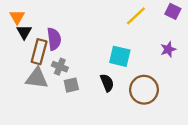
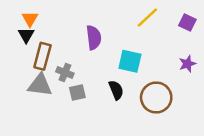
purple square: (173, 11) -> (187, 22), moved
orange triangle: (17, 17) -> (30, 19), moved
purple semicircle: (54, 39) -> (94, 38), moved
purple star: (168, 49) -> (187, 64), moved

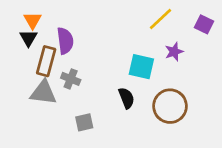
purple semicircle: (94, 38) -> (65, 41), moved
purple star: (187, 64) -> (174, 52), moved
gray square: (77, 92) -> (84, 122), moved

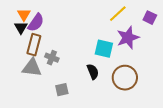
purple semicircle: (65, 41) -> (36, 23), moved, turned 42
purple star: (174, 52) -> (128, 38), size x1.6

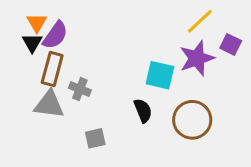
yellow line: (118, 14) -> (200, 21), moved
purple square: (150, 18) -> (231, 44), moved

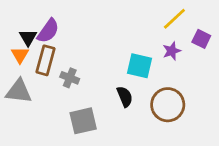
orange triangle: (37, 23) -> (20, 55), moved
purple star: (197, 58) -> (172, 51), size x0.6
gray triangle: (49, 104) -> (19, 91), moved
gray square: (95, 138) -> (83, 121), size x1.5

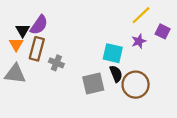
black semicircle: (125, 97) -> (116, 74), moved
gray square: (83, 121) -> (93, 84), moved

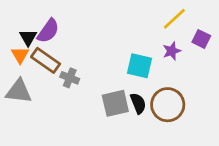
brown rectangle: (37, 49) -> (46, 60), turned -70
black semicircle: (116, 74) -> (138, 103), moved

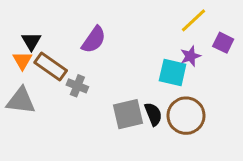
purple semicircle: (48, 31) -> (94, 40), moved
cyan square: (140, 66) -> (173, 72), moved

